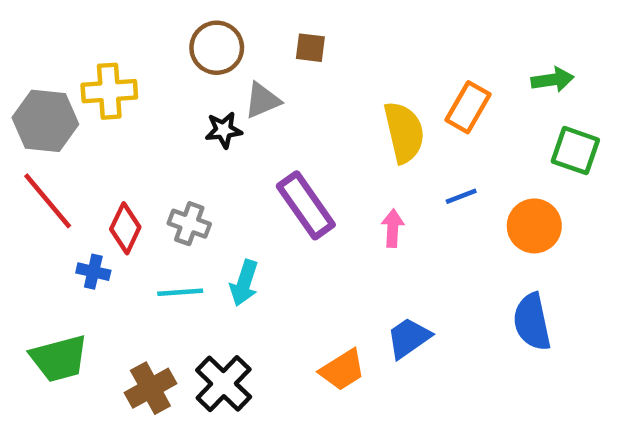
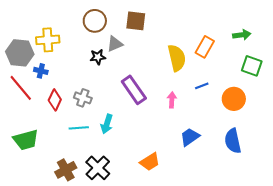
brown square: (310, 48) -> (136, 21), size x1.5
blue cross: (93, 272) -> (41, 71), moved
blue trapezoid: (409, 338) -> (190, 137), moved
green trapezoid: (59, 358) -> (26, 140), moved

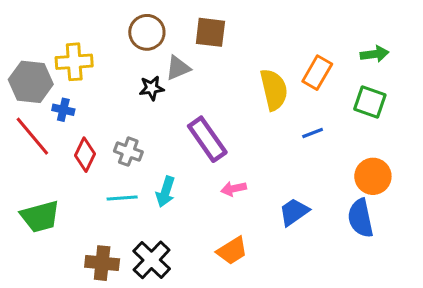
green square: (252, 66) -> (370, 102), moved
orange circle: (234, 99) -> (373, 176), moved
pink arrow: (172, 100) -> (234, 189), moved, turned -105
brown cross: (66, 170) -> (102, 263), turned 35

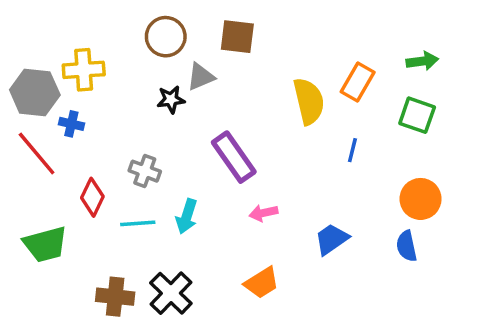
blue line: (313, 133) -> (352, 150), turned -55
red diamond: (85, 155) -> (92, 197), moved
blue semicircle: (361, 218) -> (407, 246), size x0.7

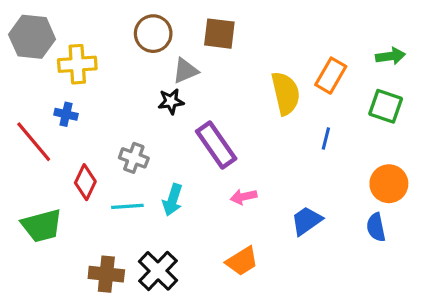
gray hexagon: (35, 92) -> (32, 37), moved
black star: (171, 99) -> (171, 101), moved

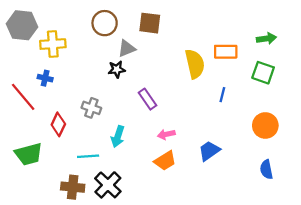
orange rectangle: (331, 76) -> (226, 52), turned 60
purple rectangle: (216, 145) -> (148, 99), size x0.7
cyan line: (127, 206) -> (88, 156), moved
blue semicircle: (376, 227) -> (266, 170), moved
orange trapezoid: (242, 261) -> (165, 161), moved

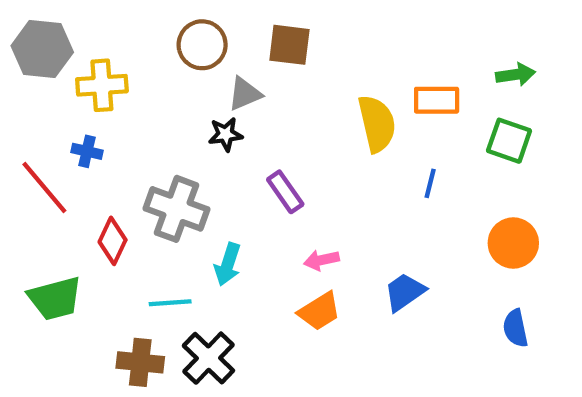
gray cross: (91, 108) -> (177, 209), size x1.6

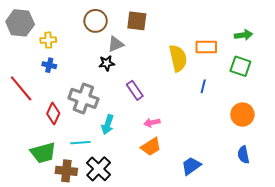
yellow cross: (102, 85) -> (48, 40), size x0.7
blue cross: (87, 151) -> (49, 65), moved
blue trapezoid: (405, 292) -> (191, 166), moved
green trapezoid: (55, 298) -> (43, 153), moved

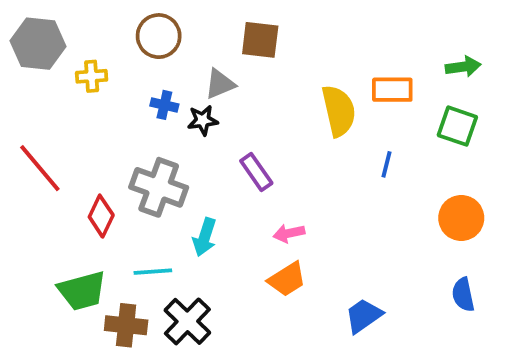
brown circle: (96, 21) -> (159, 36), moved
blue cross: (49, 65) -> (164, 105), moved

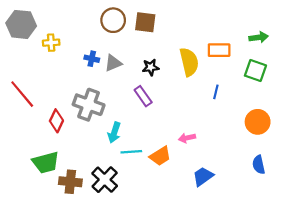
brown circle: (159, 36) -> (113, 20), moved
gray triangle: (220, 84) -> (113, 63), moved
black star: (203, 120) -> (151, 67), moved
pink arrow: (289, 233) -> (187, 138), moved
cyan line: (153, 272) -> (131, 152), moved

